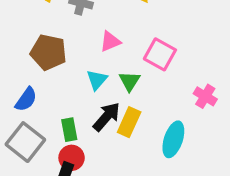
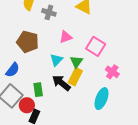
pink cross: (205, 96) -> (112, 72), moved
black arrow: (107, 117) -> (61, 83), turned -96
yellow rectangle: (129, 122) -> (75, 77), moved
red circle: (72, 158) -> (27, 105), moved

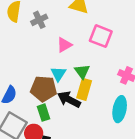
gray cross: (49, 12) -> (39, 20), turned -32
brown pentagon: (28, 42) -> (44, 89), moved
pink square: (96, 46) -> (101, 36), moved

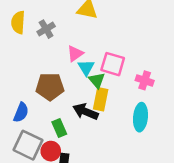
pink square: (101, 36) -> (113, 64), moved
cyan triangle: (58, 74) -> (86, 68), moved
brown pentagon: (44, 89) -> (50, 87), moved

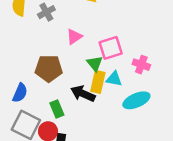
pink square: (113, 64) -> (111, 48), turned -35
cyan triangle: (86, 68) -> (114, 79), moved, turned -49
cyan ellipse: (140, 117) -> (136, 100), turned 60

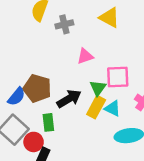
brown pentagon: (49, 68) -> (37, 88), moved
black arrow: (83, 94) -> (69, 99), moved, turned 110

